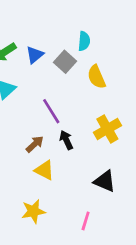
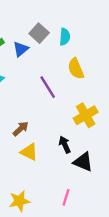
gray square: (65, 62) -> (39, 33), moved
purple line: (51, 111) -> (48, 87), moved
black arrow: (66, 140) -> (65, 145), moved
yellow star: (33, 211) -> (19, 201), moved

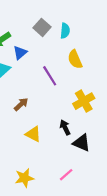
blue triangle: (21, 49) -> (20, 53), moved
brown arrow: (21, 129) -> (21, 104), moved
pink line: (66, 197) -> (66, 175), turned 32

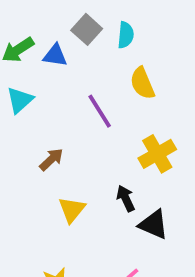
blue triangle: (20, 53) -> (55, 55), moved, turned 48
yellow triangle: (33, 134) -> (72, 210), turned 42

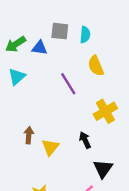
gray square: (87, 29) -> (60, 31), turned -36
brown arrow: (51, 159) -> (29, 135), moved, turned -42
black triangle: (154, 224) -> (103, 169), moved, turned 42

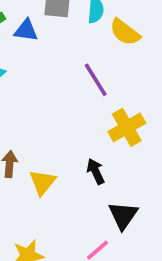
yellow semicircle: (96, 66) -> (125, 32), moved, turned -30
purple line: (68, 84) -> (96, 80), moved

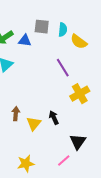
black arrow: (96, 171) -> (54, 118), moved

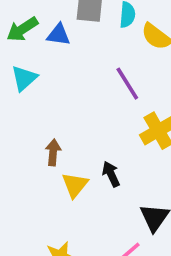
brown arrow: (16, 114) -> (53, 152), moved

